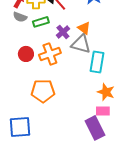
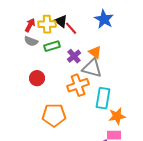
orange cross: (50, 54) -> (78, 85), moved
cyan rectangle: (97, 62) -> (103, 98), moved
orange star: (106, 92) -> (117, 116), turned -30

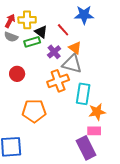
blue star: (104, 19) -> (84, 15), turned -30
black triangle: (61, 21) -> (41, 32), moved
red line: (71, 28) -> (63, 30), moved

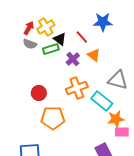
yellow cross: (27, 20) -> (46, 27), turned -30
gray triangle: (72, 64) -> (118, 80), moved
red circle: (17, 74) -> (39, 93), moved
cyan rectangle: (83, 94) -> (102, 101), turned -60
pink rectangle: (94, 131) -> (122, 132), moved

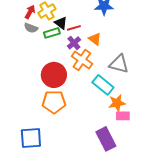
red line: (82, 37) -> (74, 28), moved, turned -64
orange cross: (77, 88) -> (82, 60), moved, turned -35
red circle: (39, 93) -> (54, 75), moved, size x1.6

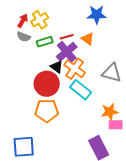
black triangle: (61, 23) -> (57, 67), moved
orange triangle: (95, 39) -> (88, 39), moved
purple cross: (74, 43) -> (67, 52), size x1.5
cyan rectangle: (103, 85) -> (81, 90), moved

